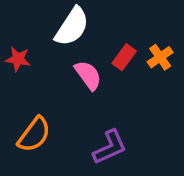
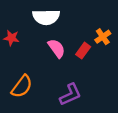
white semicircle: (72, 27) -> (46, 17), turned 56
red rectangle: (124, 57) -> (83, 51), moved

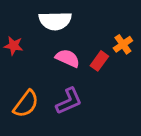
pink semicircle: (57, 48) -> (68, 58), turned -30
purple L-shape: (70, 95) -> (69, 101), moved

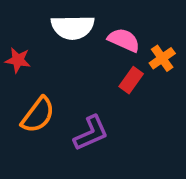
pink semicircle: (68, 58) -> (124, 40), moved
orange semicircle: (26, 104) -> (38, 115), moved

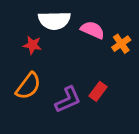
red star: (18, 60) -> (32, 45), moved
red rectangle: (131, 80) -> (98, 91), moved

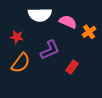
red star: (32, 45) -> (17, 37), moved
purple L-shape: (68, 100) -> (50, 50), moved

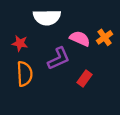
pink semicircle: (68, 22) -> (80, 39), moved
orange semicircle: (21, 63) -> (25, 74), turned -40

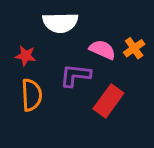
purple L-shape: (59, 59) -> (75, 75), turned -150
red rectangle: (85, 79) -> (108, 101), size x1.5

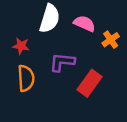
white semicircle: (60, 23) -> (50, 19), turned -72
pink semicircle: (102, 50) -> (85, 24), moved

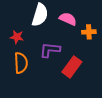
orange cross: (111, 40) -> (89, 32), turned 32

